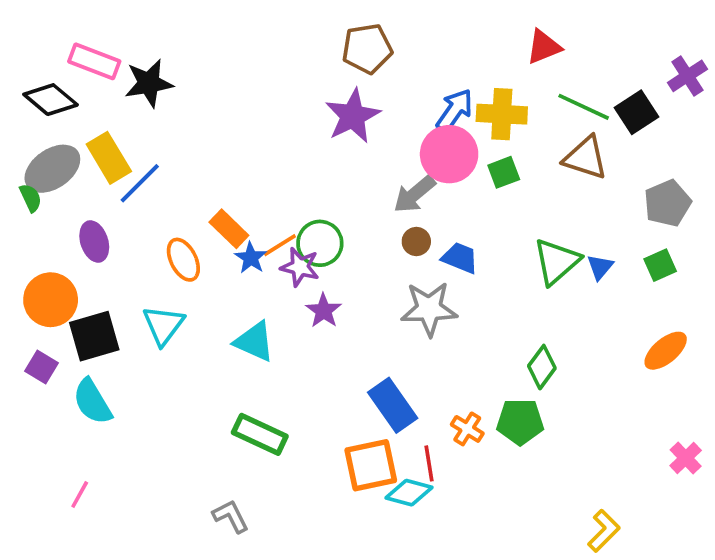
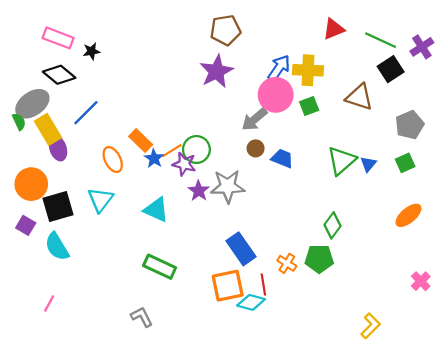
black star: (149, 83) -> (92, 51), size x0.6
black diamond: (51, 100) -> (59, 75), moved
green line: (584, 107) -> (381, 40), moved
yellow rectangle: (109, 158) -> (48, 129), moved
gray star: (429, 309) -> (228, 186), moved

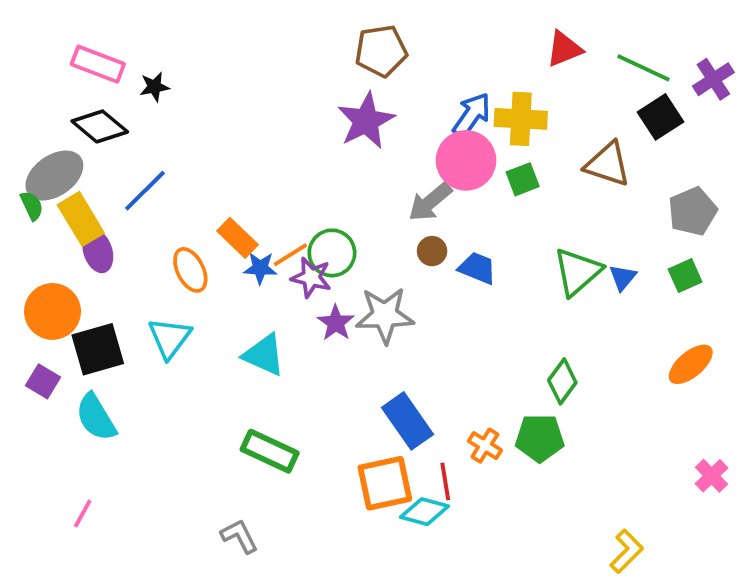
blue star: (154, 158) -> (260, 268), turned -30

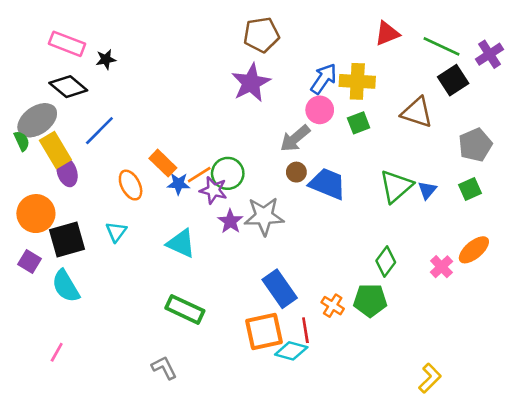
pink circle: (466, 160) -> (320, 110), size x0.7
blue trapezoid: (477, 268) -> (327, 184), size x1.4
cyan triangle: (170, 338) -> (116, 232), size x0.7
pink cross: (711, 476) -> (442, 267), moved

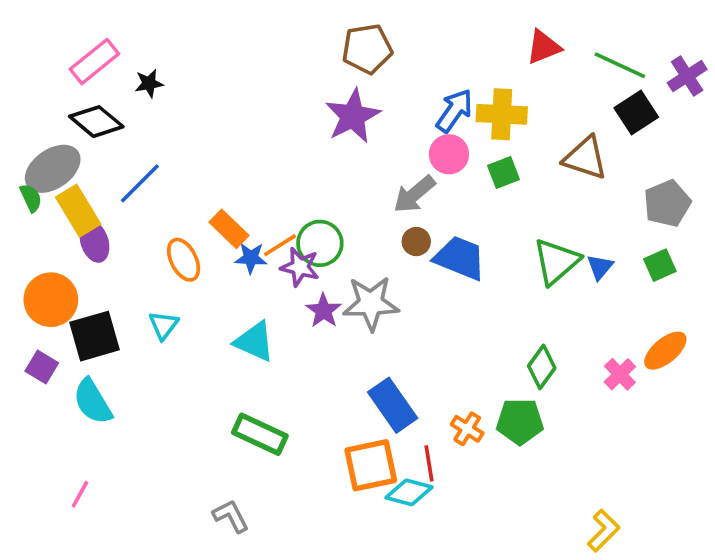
pink rectangle: (67, 44) -> (94, 62), turned -60

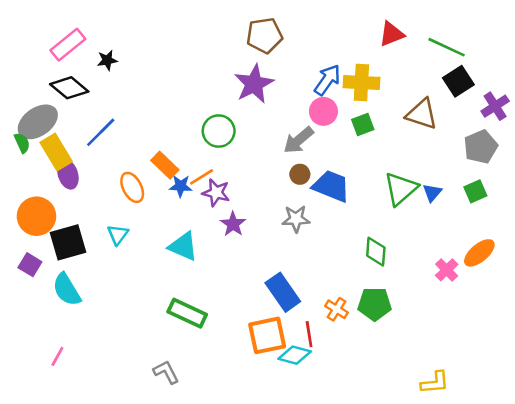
purple cross: (687, 76) -> (495, 106), moved
green circle: (320, 243) -> (219, 131), moved
gray star: (371, 303) -> (296, 219), moved, size x0.7
green diamond: (542, 367) -> (376, 252), moved, turned -32
yellow L-shape: (604, 531) -> (435, 383), turned 40

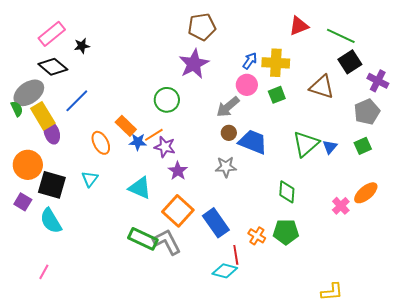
blue arrow: (327, 80) -> (250, 61), size x0.7
purple cross: (495, 106) -> (378, 81), turned -30
black square: (68, 242) -> (52, 185), turned 32
orange square: (267, 335) -> (178, 211), moved, turned -36
gray L-shape: (166, 372) -> (167, 242), moved, size x1.4

